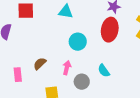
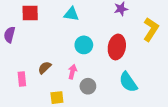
red ellipse: (110, 30) -> (117, 47), moved
cyan semicircle: (104, 71) -> (128, 82), moved, size x1.5

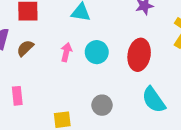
brown semicircle: (45, 68) -> (25, 48), moved
pink arrow: (72, 72) -> (66, 52), moved

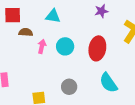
brown semicircle: (25, 48) -> (26, 32), moved, turned 48

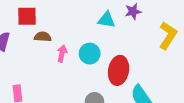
cyan triangle: (53, 16) -> (107, 20), moved
red ellipse: (97, 48) -> (119, 70), moved

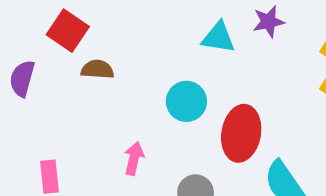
red square: (27, 16) -> (68, 31), turned 35
pink arrow: (62, 54) -> (134, 158), moved

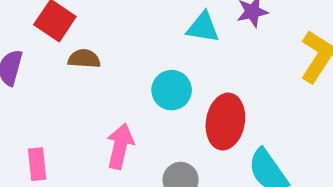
pink arrow: (134, 158) -> (120, 146), size x1.4

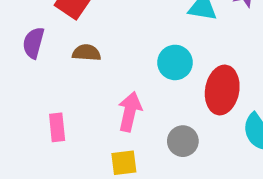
brown semicircle: (84, 59) -> (87, 53), moved

